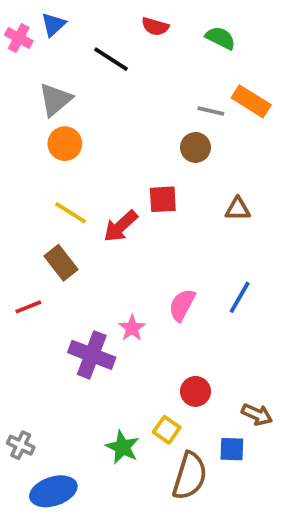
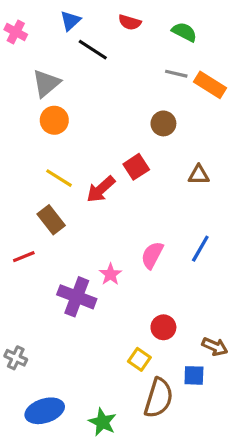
blue triangle: (53, 25) -> (70, 21), moved
gray line: (211, 111) -> (176, 74), moved
red square: (163, 199) -> (136, 167), turned -30
gray cross: (21, 445) -> (16, 358), moved
green star: (122, 447) -> (102, 422), moved

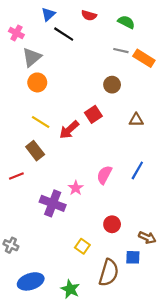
pink cross: (16, 32) -> (16, 33), moved
yellow square: (139, 359) -> (82, 246), moved

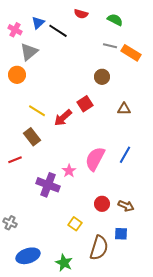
blue triangle: (48, 14) -> (38, 23), moved
orange circle: (37, 82) -> (17, 75), moved
pink semicircle: (104, 175) -> (95, 159), size x1.4
brown arrow: (147, 237) -> (126, 206), moved

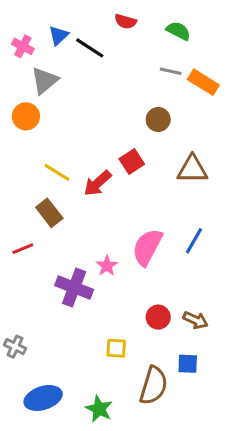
brown triangle: (124, 109) -> (192, 169), size x1.5
yellow square: (75, 224) -> (116, 348), turned -32

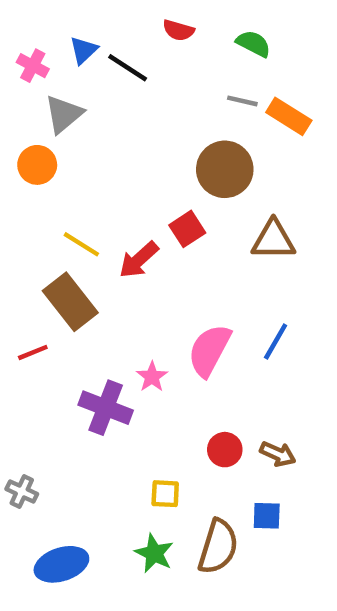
brown circle: (158, 119) -> (225, 169), size x1.6
brown rectangle: (49, 213) -> (70, 302), size x1.4
green star: (99, 409) -> (154, 553), moved

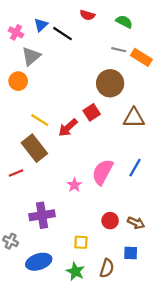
purple cross: (106, 408) -> (42, 215), moved, turned -30
brown semicircle: (218, 547) -> (107, 268), size x0.7
blue ellipse: (61, 564) -> (39, 262), moved

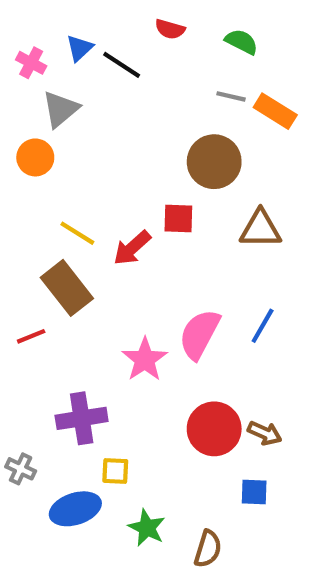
red square: (92, 112) -> (178, 218), turned 35
pink star: (74, 185) -> (145, 359), size x1.5
red circle: (110, 221) -> (214, 429), size x1.6
yellow square: (81, 242) -> (115, 471), moved
brown semicircle: (107, 268) -> (208, 549), moved

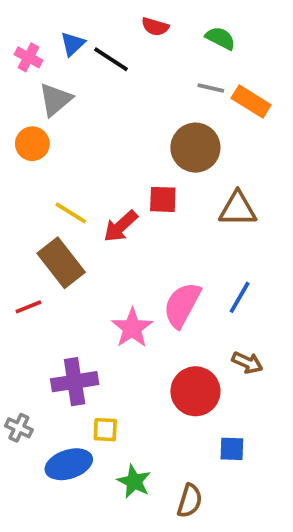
brown arrow: (265, 433) -> (247, 363), moved

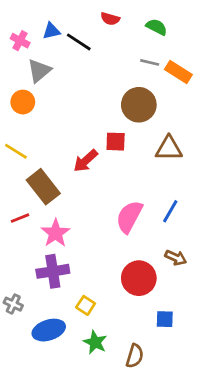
blue triangle: (73, 44) -> (51, 31), turned 30
yellow line: (71, 213) -> (16, 151), moved
pink star: (132, 328) -> (56, 233), moved
yellow square: (105, 430) -> (86, 305), moved, turned 30

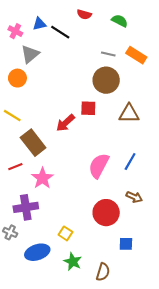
gray line: (150, 62) -> (108, 54), moved
purple cross: (53, 271) -> (26, 207), moved

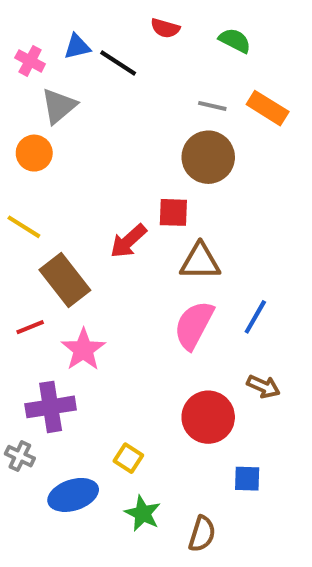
brown triangle: (129, 114) -> (200, 262), moved

